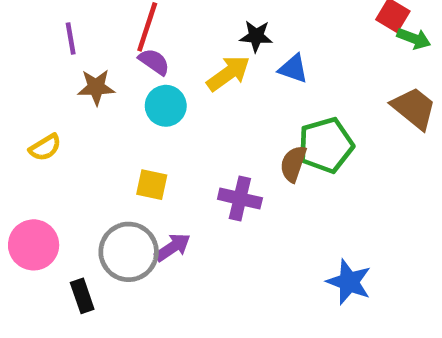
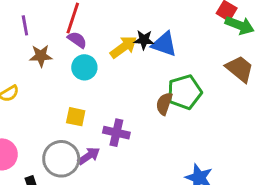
black star: (256, 36) -> (144, 40), moved
green arrow: (414, 39) -> (240, 25), size x1.4
blue triangle: (293, 69) -> (164, 44), size x1.4
purple cross: (240, 199) -> (116, 133), moved

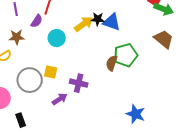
purple semicircle: (77, 40) -> (37, 21), moved, turned 88
brown star: (41, 56) -> (17, 37), moved
gray circle: (61, 159) -> (30, 80), moved

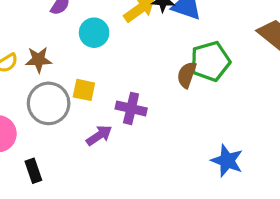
brown star: (17, 37) -> (38, 60), moved

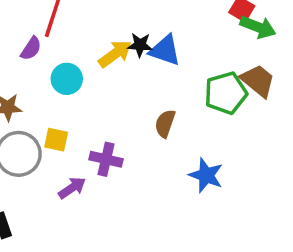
green pentagon: (210, 61) -> (226, 93), moved
blue star: (227, 161) -> (206, 175), moved

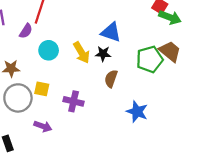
black star: (140, 45) -> (103, 54), moved
yellow arrow: (115, 54) -> (81, 53), moved, turned 95
purple arrow: (72, 188) -> (43, 126), moved, turned 54

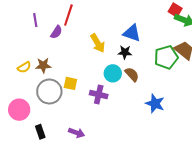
cyan circle: (49, 50) -> (113, 73), moved
yellow arrow: (81, 53) -> (98, 43), moved
brown semicircle: (111, 79) -> (132, 74), turned 119
purple arrow: (43, 126) -> (77, 133), moved

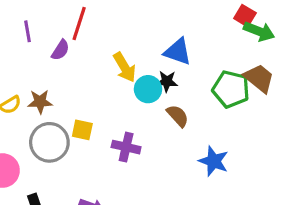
green pentagon: (166, 57) -> (231, 89), turned 30
cyan circle: (113, 73) -> (148, 89), moved

